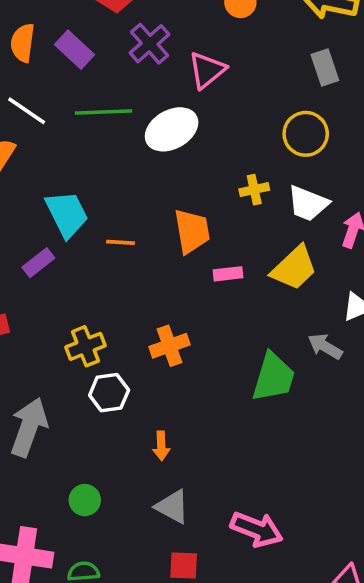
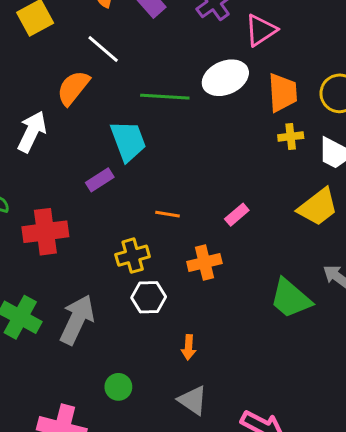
green line: (104, 112) -> (165, 97), moved
orange trapezoid: (192, 231) -> (283, 93), moved
orange line: (121, 242) -> (167, 214), moved
pink rectangle: (228, 274) -> (237, 215), moved, turned -40
green trapezoid: (273, 377) -> (290, 299), turned 108

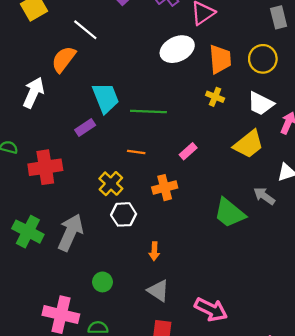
green line: (165, 97) -> (148, 111), moved
yellow cross: (291, 137) -> (215, 97), moved, turned 30
yellow cross: (133, 256) -> (111, 184), turned -30

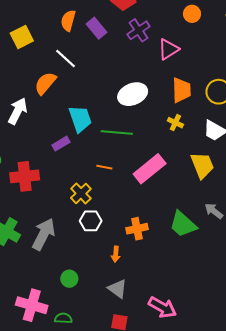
white ellipse: (177, 49) -> (133, 94), moved
yellow trapezoid: (248, 144) -> (202, 165), turned -76
pink rectangle: (188, 151) -> (150, 169), size x2.0
orange cross: (165, 188) -> (137, 229), moved

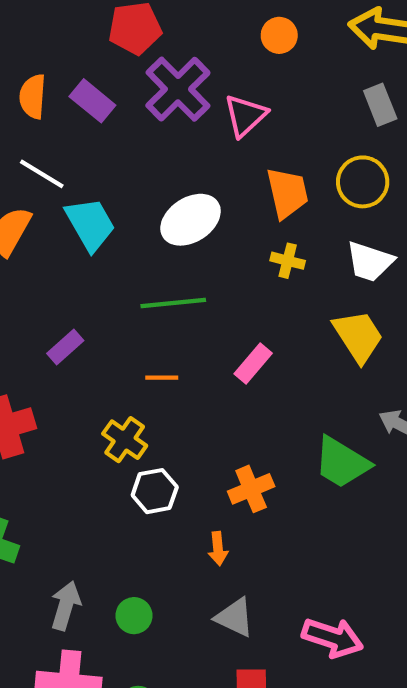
purple cross: (139, 30) -> (178, 89), size x1.4
cyan trapezoid: (80, 119) -> (90, 224), moved
pink rectangle: (150, 169) -> (253, 364), size x0.6
gray arrow: (44, 234) -> (66, 606), moved, size x0.7

